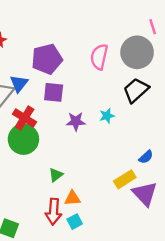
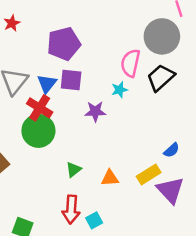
pink semicircle: (99, 57) -> (130, 63), moved
blue triangle: (19, 84) -> (47, 84), moved
cyan star: (107, 116) -> (120, 90), moved
orange triangle: (72, 198) -> (110, 178), moved

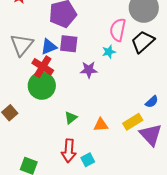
blue triangle: (47, 84) -> (49, 47), turned 30

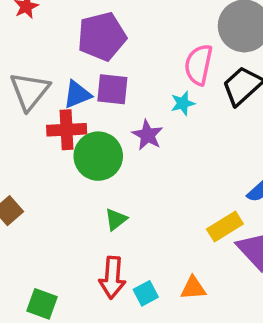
red cross: (43, 67) -> (67, 130), turned -35
purple star: (89, 70) -> (148, 135), turned 30
green circle: (42, 86) -> (98, 156), moved
orange triangle: (101, 125) -> (193, 288), moved

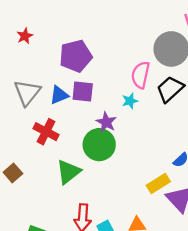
red cross: (67, 130) -> (46, 132), moved, turned 30
green circle: (98, 156) -> (99, 145), moved
green triangle: (116, 219) -> (69, 172), moved, size x1.6

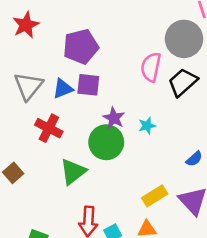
red star: (25, 36) -> (26, 25), size x1.5
cyan star: (130, 101) -> (147, 126), moved
yellow rectangle: (158, 184) -> (155, 196), moved

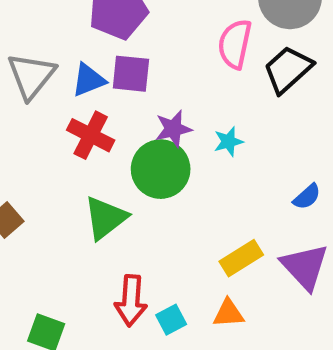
purple star: (114, 118) -> (173, 129), turned 30
red cross: (49, 128) -> (91, 135), moved

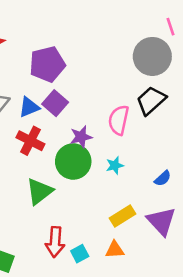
pink semicircle: (235, 44) -> (119, 120), moved
purple square: (131, 74) -> (55, 103), turned 35
cyan star: (228, 142) -> (115, 165), moved

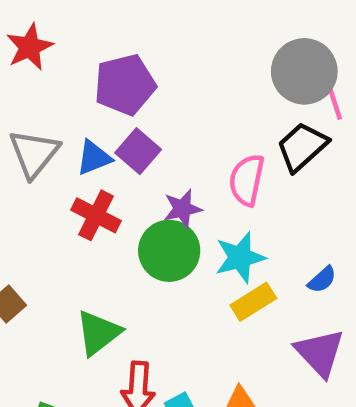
pink line: (170, 27) -> (335, 105), moved
cyan star: (115, 165) -> (240, 257), size x1.6
green triangle: (39, 191) -> (98, 333), moved
yellow rectangle: (122, 216) -> (253, 302), moved

